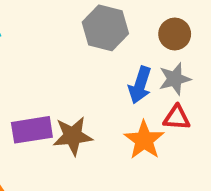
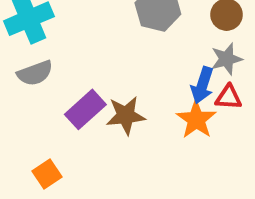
blue arrow: (140, 85) -> (202, 85), moved
purple rectangle: (32, 130) -> (85, 109), turned -33

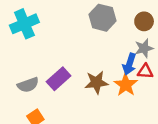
gray semicircle: (35, 73) -> (28, 85), moved
brown star: (126, 115) -> (96, 82), moved

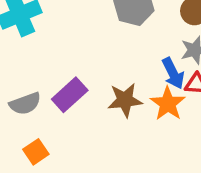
blue arrow: (129, 64) -> (173, 73), turned -45

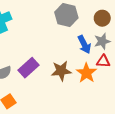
blue arrow: (173, 73) -> (84, 44), moved

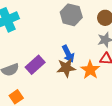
blue arrow: (84, 44) -> (68, 54), moved

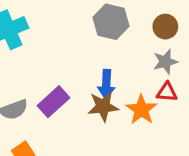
blue arrow: (68, 54) -> (106, 84), turned 30

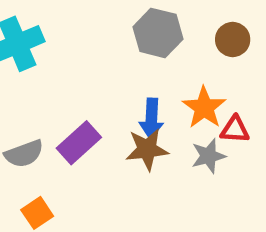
gray star: (165, 62) -> (208, 156), moved
orange star: (141, 110) -> (204, 108), moved

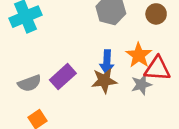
red triangle: (235, 130) -> (157, 69), size x1.5

